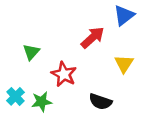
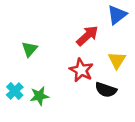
red star: (64, 74) -> (81, 70), moved
black semicircle: (100, 102) -> (106, 90), moved

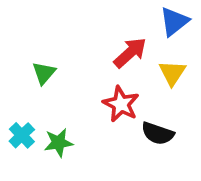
yellow triangle: (117, 60) -> (172, 73), moved

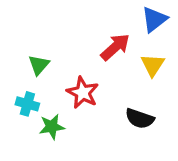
red star: (121, 104) -> (83, 93), moved
cyan cross: (22, 135) -> (27, 104), moved, turned -30

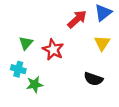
red arrow: (115, 47) -> (77, 19), moved
red star: (83, 93) -> (53, 50), moved

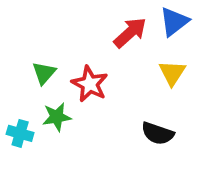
cyan cross: (18, 69) -> (20, 133), moved
green star: (35, 84) -> (57, 117), moved

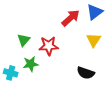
red star: (90, 84) -> (49, 46), turned -30

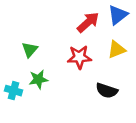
yellow triangle: (94, 40) -> (117, 50), turned 35
red star: (49, 46) -> (79, 57), moved

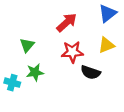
red arrow: (88, 22) -> (67, 22), moved
black semicircle: (107, 91) -> (90, 72), moved

